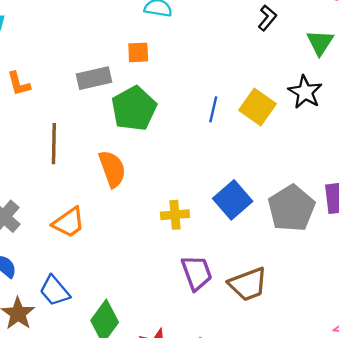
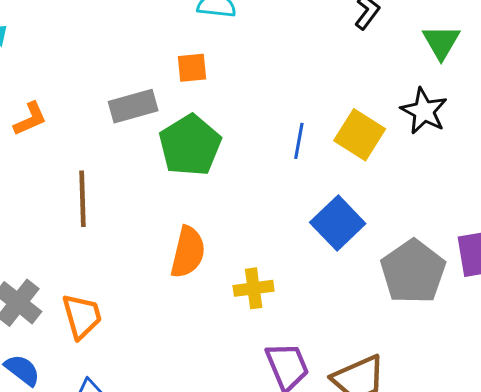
orange L-shape: (19, 84) -> (30, 119), turned -96
orange semicircle: (112, 169) -> (188, 252), moved, turned 36
blue square: (233, 200) -> (338, 223), moved
orange trapezoid: (69, 222) -> (82, 316), moved, turned -68

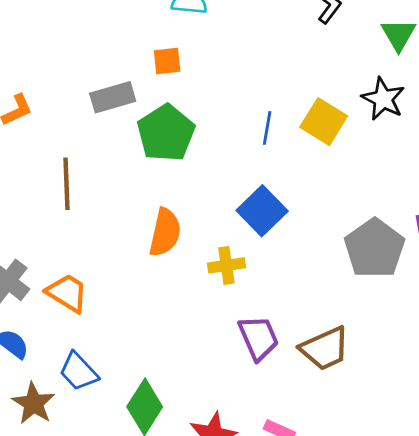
blue square: (338, 223) -> (262, 211), moved
orange trapezoid: (82, 316) -> (67, 293), turned -42

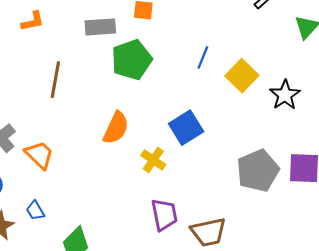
black star: (383, 99) -> (285, 95), moved
blue line: (267, 128) -> (203, 57), moved
yellow cross: (226, 265) -> (153, 160), turned 30
blue trapezoid: (79, 372) -> (35, 211), size x0.7

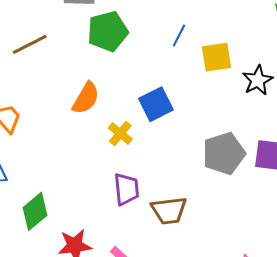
yellow square: (242, 76) -> (216, 57), turned 32
brown line: (55, 80) -> (30, 44), turned 48

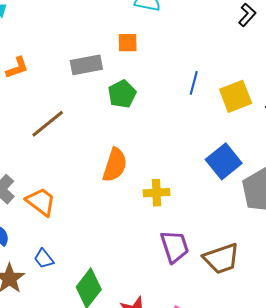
green pentagon: (108, 31) -> (122, 94), size x0.7
blue square: (156, 104) -> (224, 161), moved
yellow cross: (120, 134) -> (157, 193), turned -30

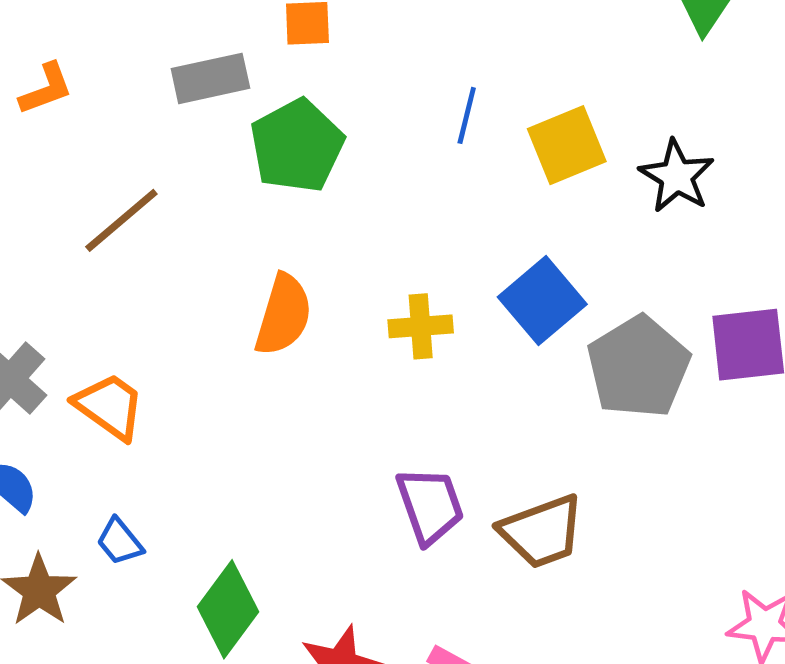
green pentagon: (122, 94) -> (297, 146), size x1.4
yellow cross: (157, 193) -> (421, 326), moved

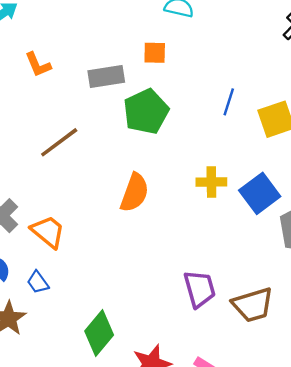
orange L-shape: (46, 89) -> (38, 65), moved, turned 84
yellow cross: (421, 326) -> (211, 182), moved
blue trapezoid: (120, 542) -> (38, 282), moved

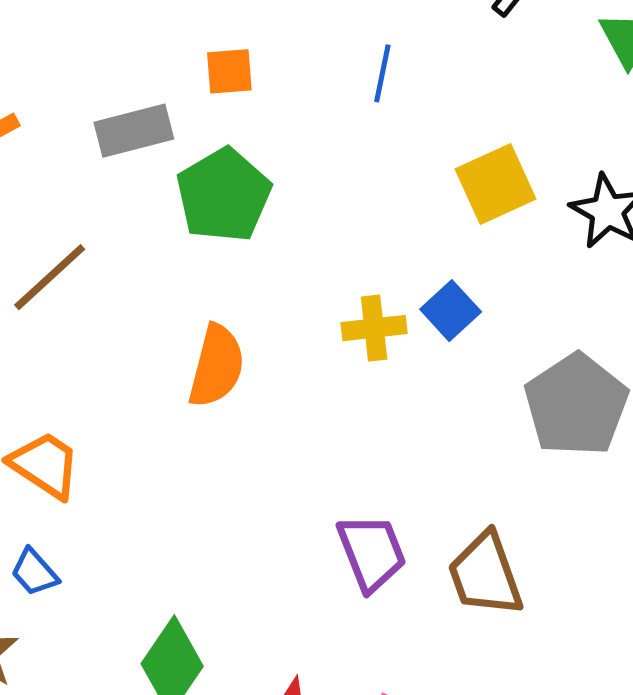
blue line: (229, 102) -> (382, 73), moved
blue square: (260, 193) -> (451, 311), moved, size x0.7
brown trapezoid: (253, 305) -> (485, 574), turned 93

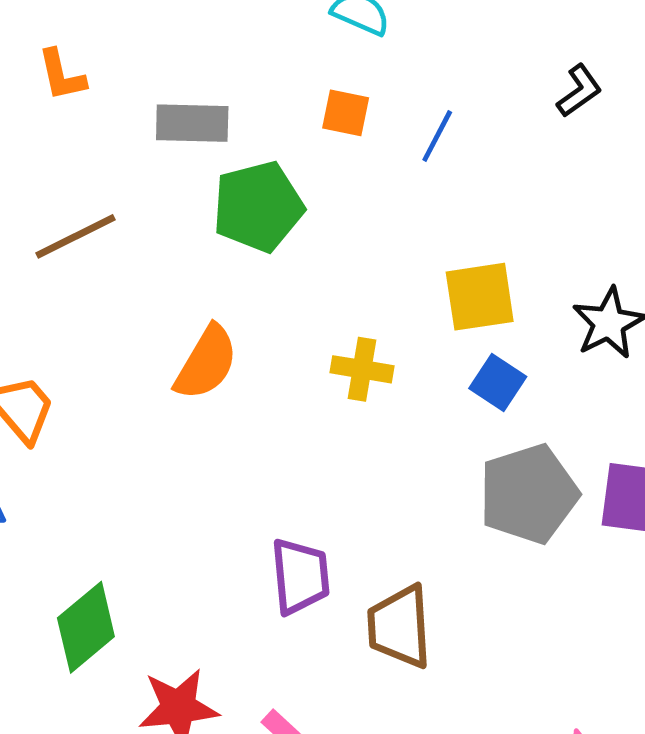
orange square: (229, 71) -> (346, 113), moved
yellow square: (495, 184) -> (480, 297), moved
blue square: (451, 311) -> (498, 382), moved, turned -30

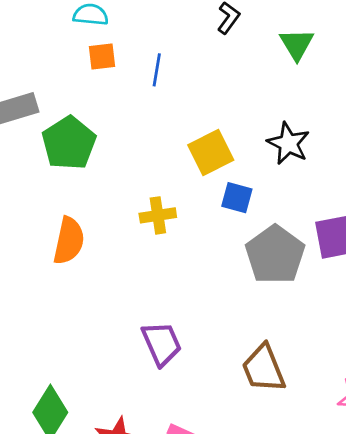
orange square: (346, 113) -> (102, 57), moved
brown trapezoid: (399, 627) -> (264, 368), moved

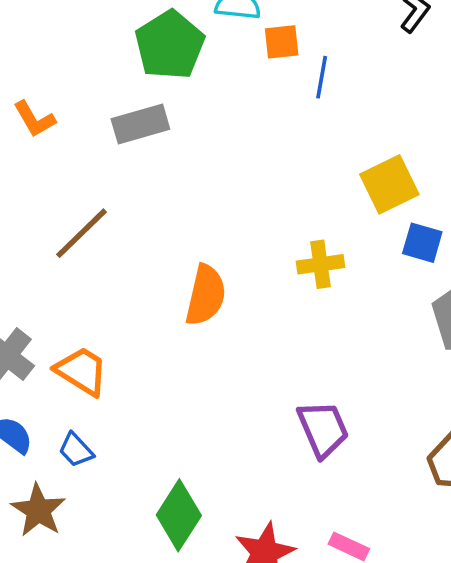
orange square: (102, 57) -> (282, 42), moved
green pentagon: (69, 143) -> (170, 45), moved

